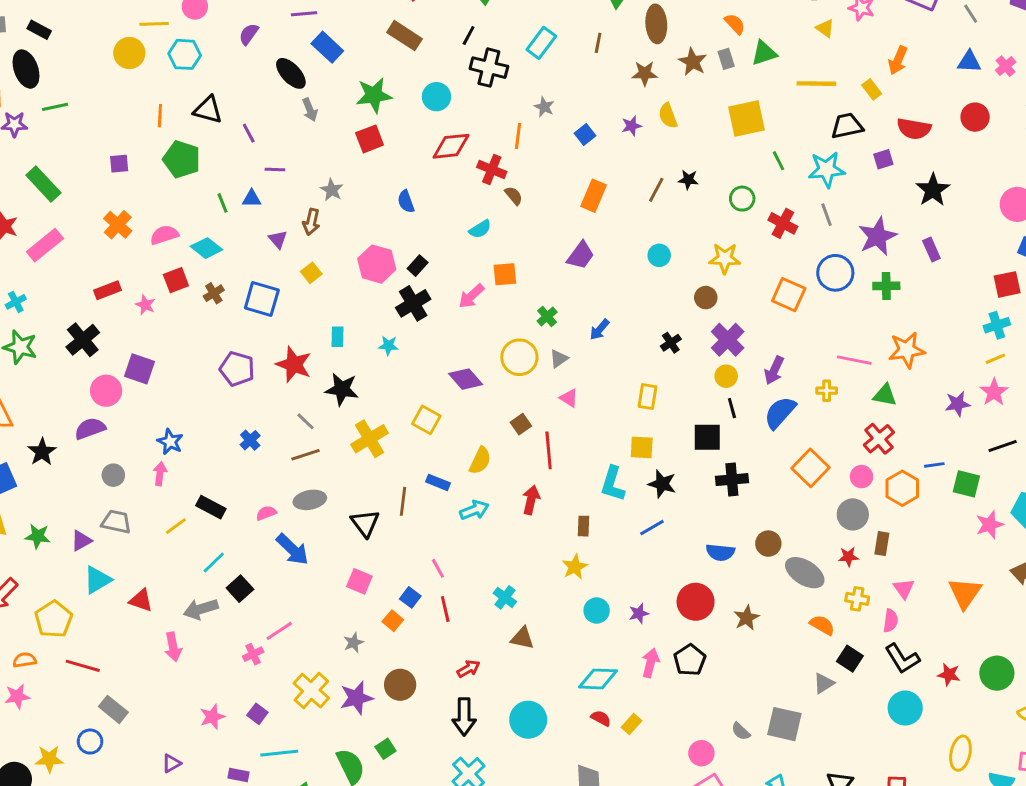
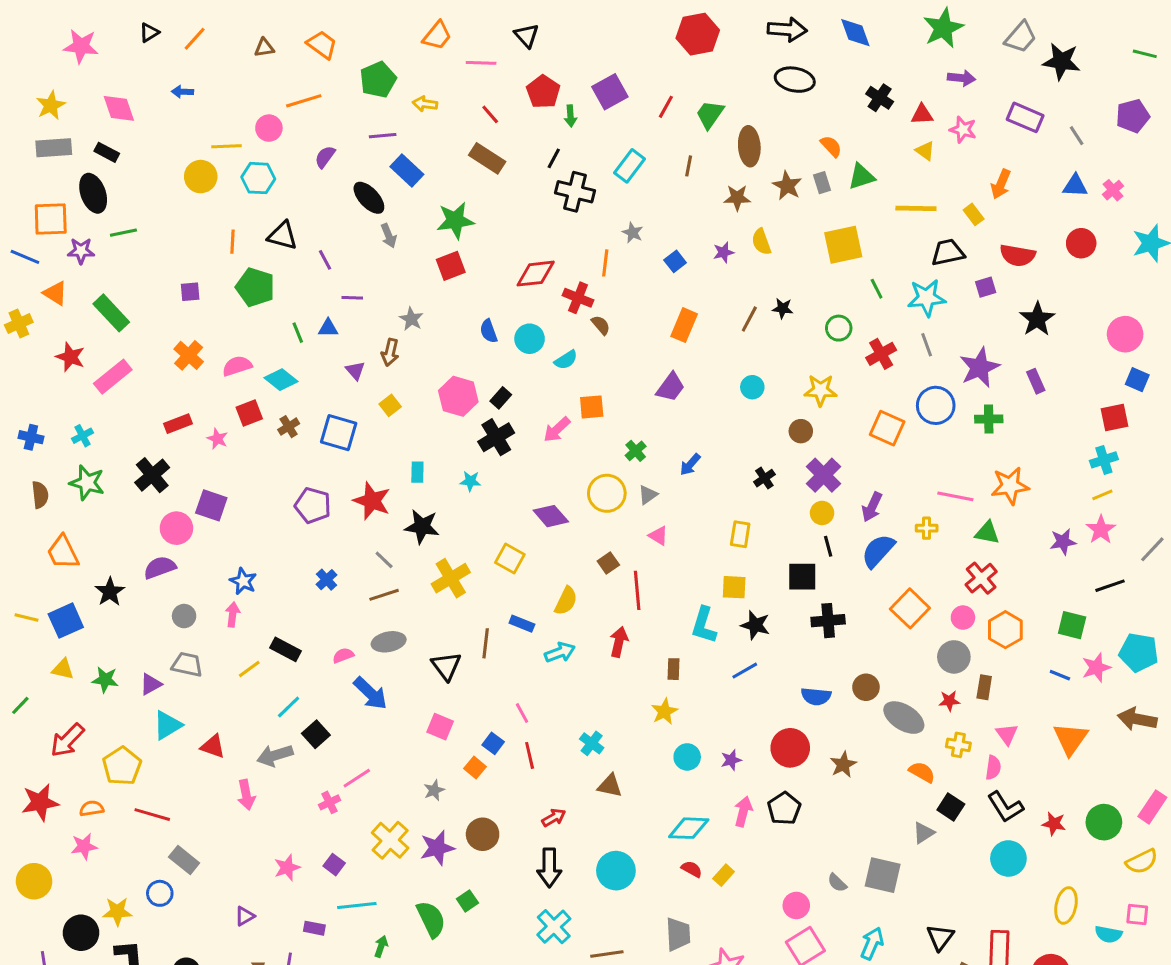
cyan circle: (436, 97) -> (530, 339), moved
red cross: (783, 223) -> (881, 354), turned 32
blue line: (934, 465) -> (1060, 675), moved, turned 30

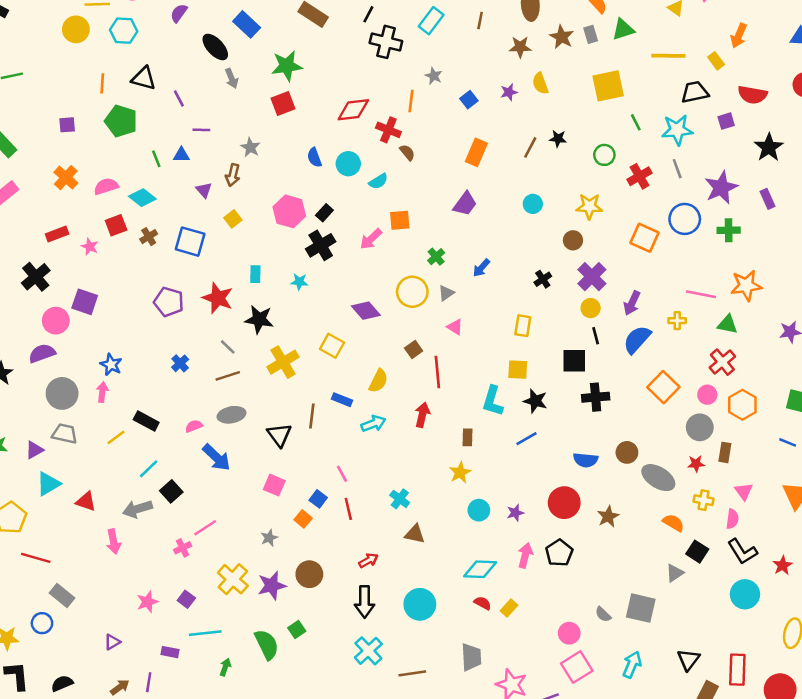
gray circle: (184, 616) -> (62, 393), size x1.6
red star: (1054, 824) -> (783, 565), turned 30

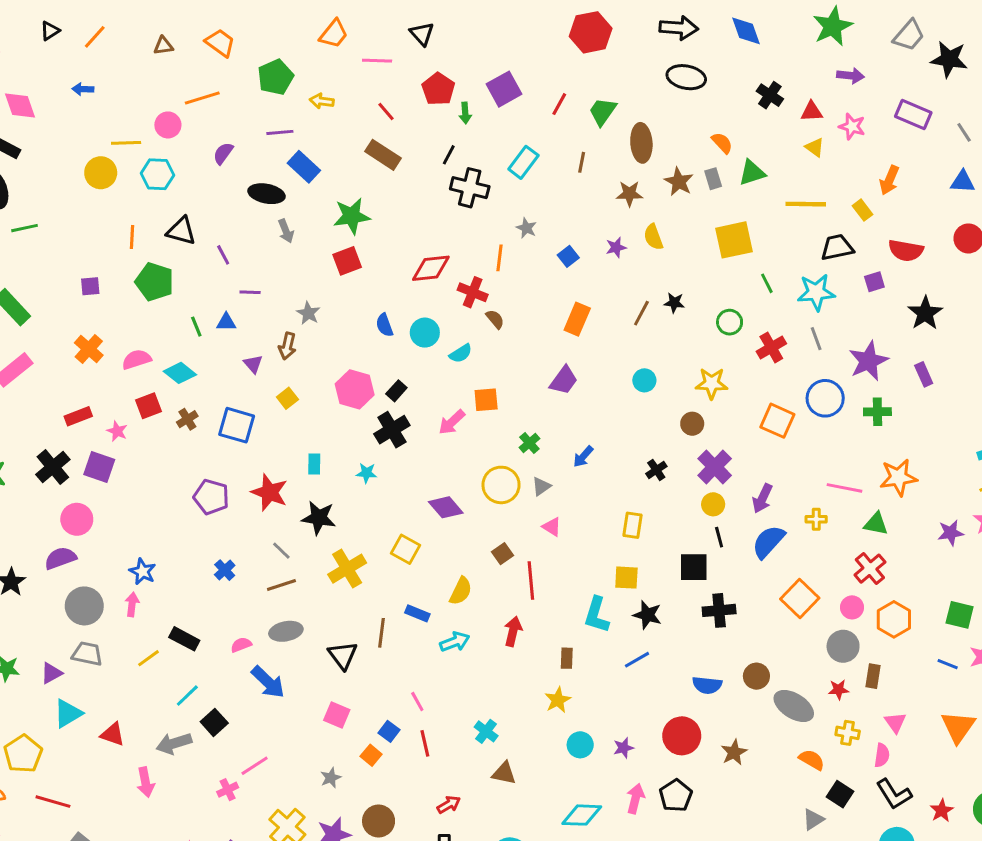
black ellipse: (215, 47) -> (266, 194), turned -36
purple square: (85, 302) -> (99, 467), moved

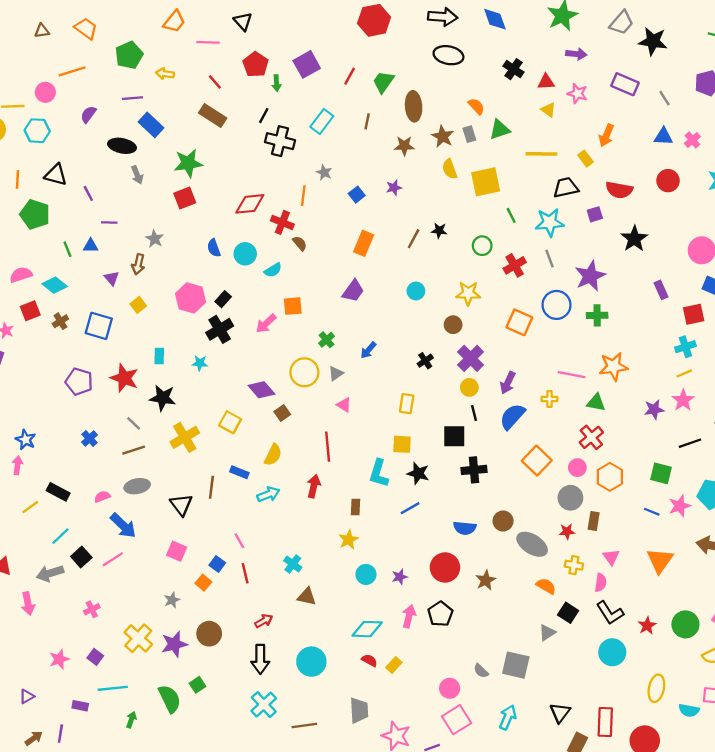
yellow semicircle: (653, 237) -> (450, 169), moved
purple rectangle: (924, 374) -> (661, 290), moved
brown square: (503, 554) -> (282, 413), moved
pink line: (255, 766) -> (113, 559), moved

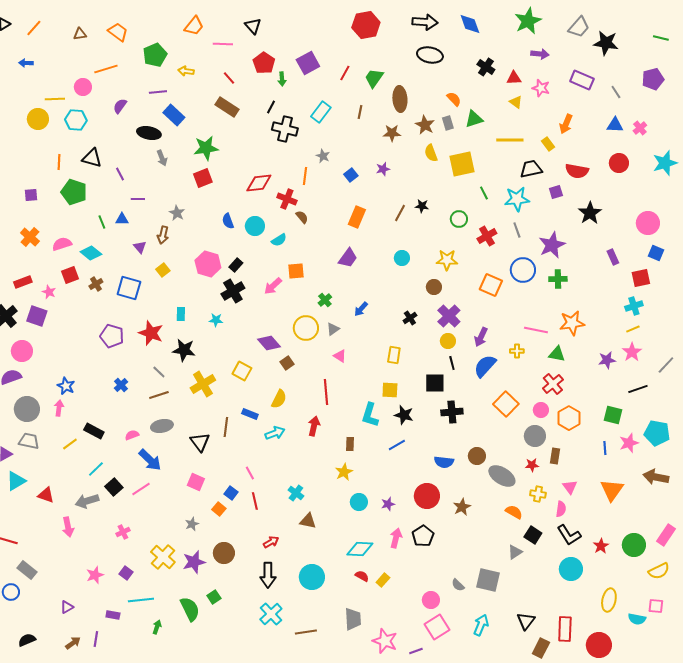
blue line: (652, 512) -> (605, 448), turned 64

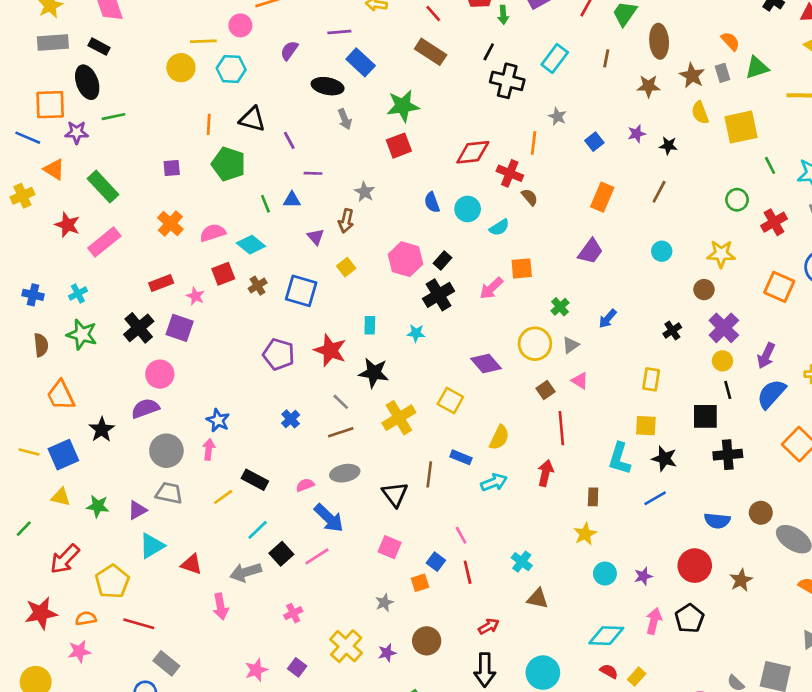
black star: (422, 206) -> (668, 146), moved
brown square: (287, 363) -> (545, 390), moved
orange square: (219, 509) -> (420, 583), turned 32
purple star: (194, 562) -> (387, 653), size x0.6

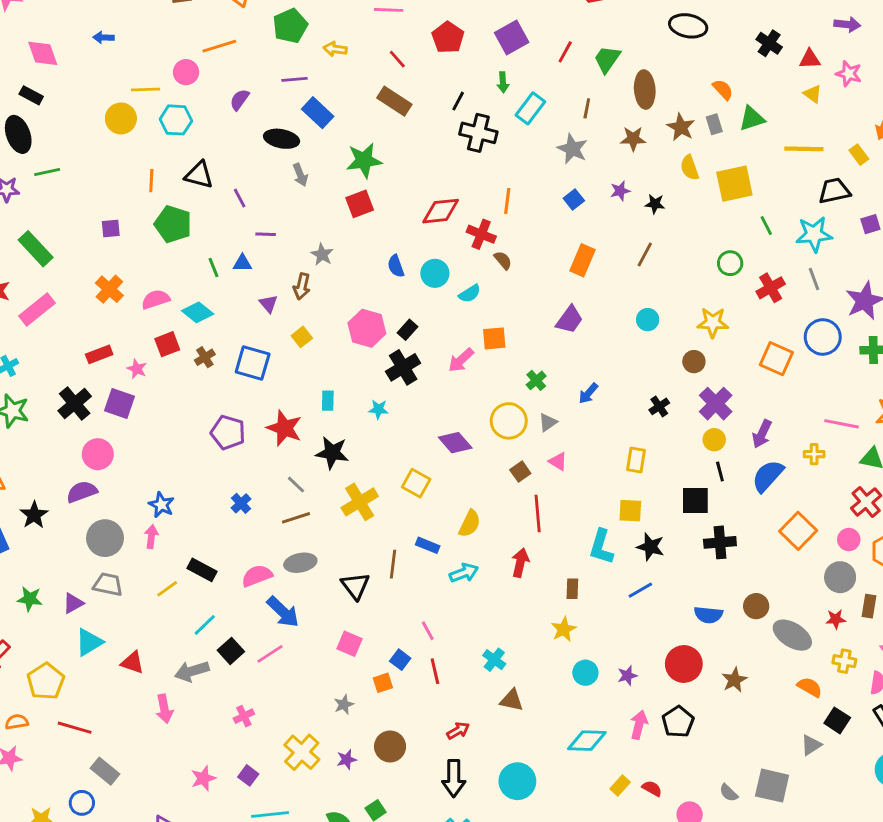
green arrow: (503, 15) -> (503, 82), moved
gray star: (557, 117) -> (572, 149), moved, size x1.5
pink semicircle: (305, 485) -> (257, 576), size x1.5
red semicircle: (609, 671) -> (652, 788), moved

